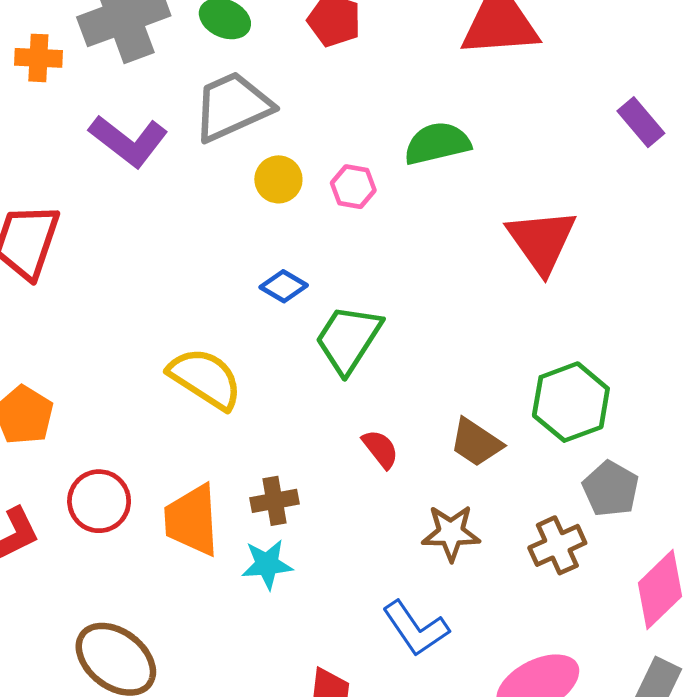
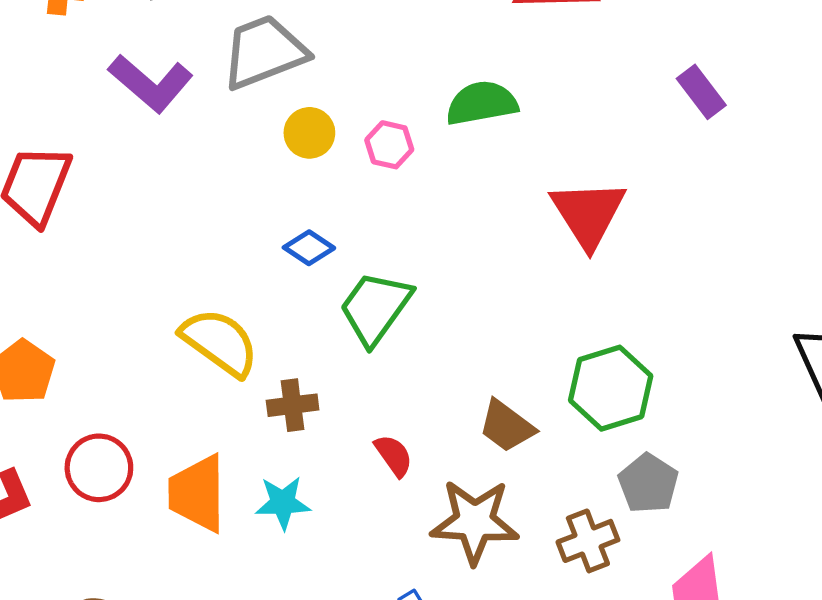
red semicircle: (380, 449) -> (394, 455), moved
brown cross: (274, 501) -> (293, 405), moved
brown star: (451, 533) -> (475, 522), size x1.4
cyan star: (267, 564) -> (283, 503), moved

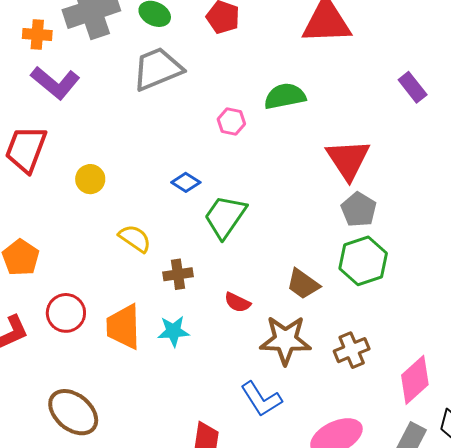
purple L-shape: (151, 83) -> (55, 83), moved
yellow circle: (309, 133) -> (90, 179), moved
yellow semicircle: (220, 342) -> (135, 238), size x0.7
red semicircle: (394, 455) -> (237, 302), turned 152
gray pentagon: (648, 483) -> (359, 210), moved

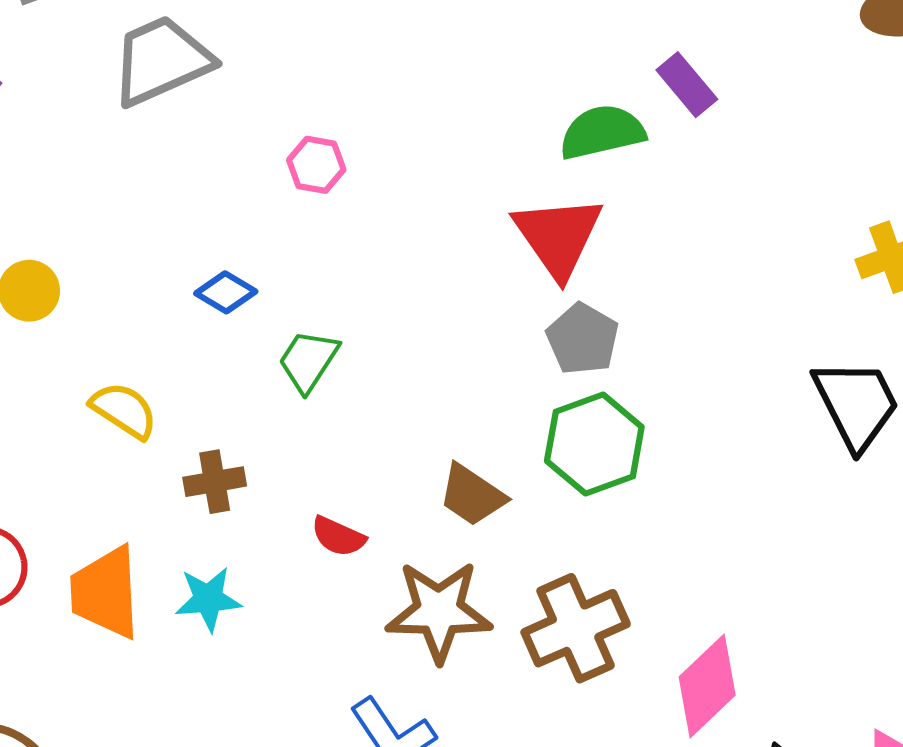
green semicircle: (285, 96) -> (602, 132), moved
green trapezoid: (225, 217) -> (308, 361), size x0.7
brown cross: (352, 350) -> (576, 628), size x1.4

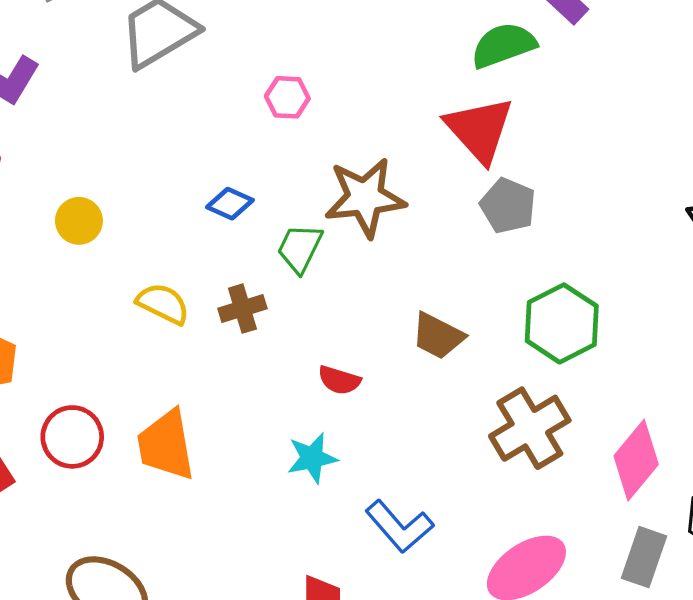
green hexagon: (594, 444) -> (562, 323), moved
brown cross: (215, 482) -> (242, 309), moved
cyan star: (208, 599) -> (312, 458), moved
brown star: (439, 611) -> (365, 198), moved

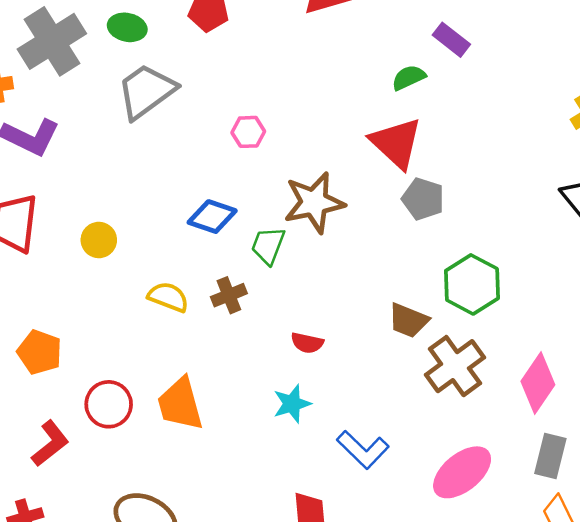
green semicircle: (503, 45) -> (409, 78), size x0.7
blue diamond: (230, 204) -> (212, 217), size x1.4
brown trapezoid: (438, 336) -> (408, 320), moved

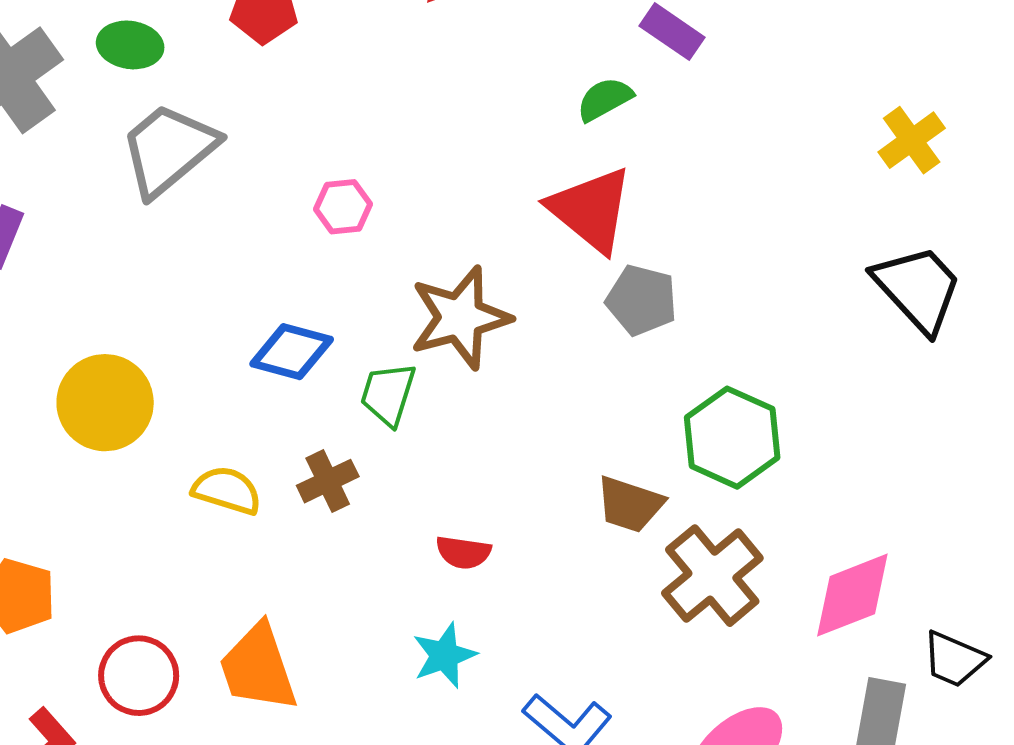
yellow circle: (99, 240) -> (105, 403), size x1.6
pink diamond: (538, 383) -> (852, 595), turned 38

